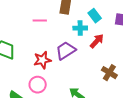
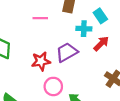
pink circle: (38, 85) -> (53, 86), moved

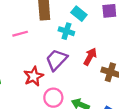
cyan cross: (84, 29) -> (66, 31), turned 32
red arrow: (101, 44) -> (90, 57), moved

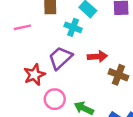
red arrow: (90, 57) -> (97, 57), turned 54

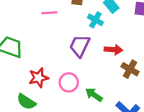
purple trapezoid: (60, 58) -> (80, 46), turned -30
red star: (34, 75) -> (38, 78), moved

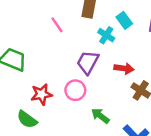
pink line: (49, 13) -> (57, 25), turned 56
pink circle: (69, 82) -> (75, 90), moved

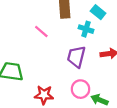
pink circle: (75, 90) -> (80, 89), moved
red star: (42, 94) -> (44, 95), turned 30

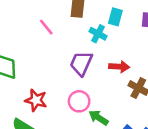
cyan rectangle: (98, 12) -> (115, 17), turned 56

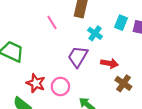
cyan rectangle: (115, 17) -> (121, 23), moved
pink circle: (79, 101) -> (60, 86), moved

